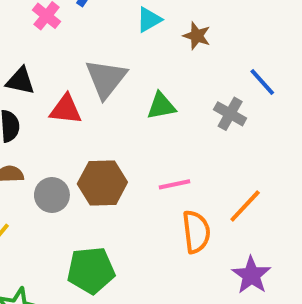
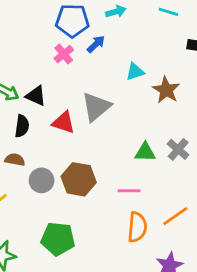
brown star: (197, 36) -> (166, 90), size x1.4
green triangle: (161, 106) -> (145, 152), moved

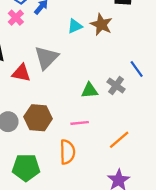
brown star: (166, 90) -> (101, 25), moved
orange semicircle: (137, 227) -> (67, 152), moved

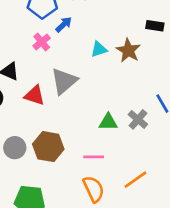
pink cross: (16, 18) -> (42, 42), moved
orange semicircle: (67, 152) -> (94, 189), moved, turned -30

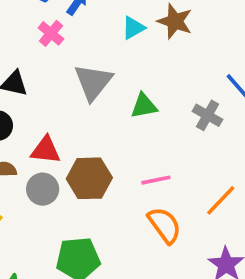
red triangle: (35, 95) -> (46, 150), moved
green triangle: (108, 122) -> (144, 106), moved

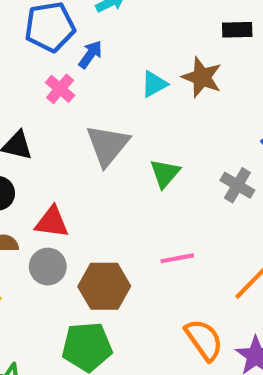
green triangle: (144, 106) -> (165, 173), turned -40
brown hexagon: (89, 178) -> (104, 286), moved
orange semicircle: (165, 225) -> (204, 340), moved

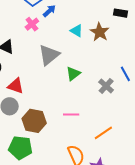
cyan triangle: (154, 84) -> (77, 31), turned 48

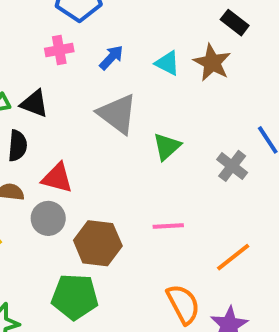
blue arrow: (49, 11) -> (111, 57), moved
black rectangle: (121, 13) -> (235, 23), moved, turned 32
pink cross: (32, 24) -> (59, 50), moved, turned 32
gray triangle: (49, 55) -> (117, 114), turned -40

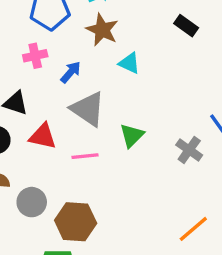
blue arrow: (111, 57) -> (71, 72), moved
brown star: (212, 63) -> (102, 30), moved
red triangle: (57, 178) -> (43, 136), moved
pink line: (168, 226) -> (85, 156), moved

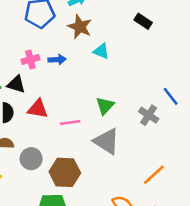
pink cross: (35, 56) -> (30, 59), moved
blue arrow: (71, 72) -> (57, 60), turned 48
gray triangle: (88, 109) -> (107, 141), moved

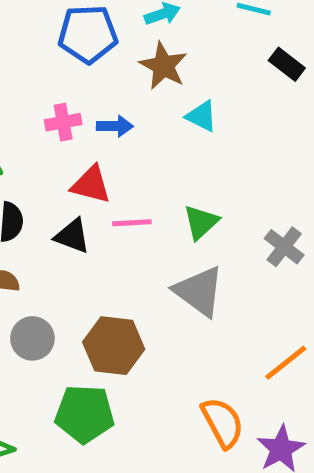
black triangle: (16, 84) -> (72, 236), moved
red triangle: (38, 109) -> (91, 185), moved
pink line: (70, 123) -> (132, 223), moved
gray circle: (31, 159) -> (32, 338), moved

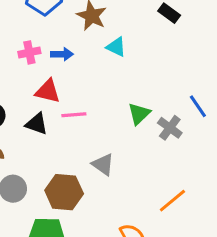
green triangle: (201, 222) -> (139, 114), moved
gray triangle: (199, 291) -> (103, 164), moved, size x0.7

